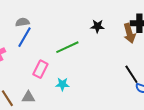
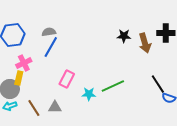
brown arrow: (129, 33) -> (145, 43), moved
green line: (67, 47) -> (113, 86), moved

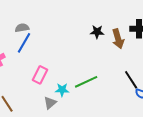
gray triangle: (55, 107) -> (50, 103), moved, turned -40

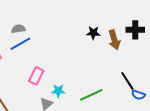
blue line: (24, 43) -> (20, 44), turned 30
green line: (86, 82) -> (91, 95), moved

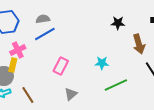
brown arrow: (114, 40) -> (139, 44), moved
cyan star: (58, 91) -> (102, 63), moved

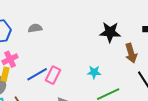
black star: (118, 23) -> (110, 32), size x1.5
blue line: (45, 34) -> (37, 74), moved

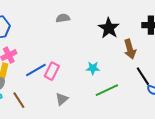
gray semicircle: (35, 28) -> (63, 18), moved
black star: (110, 32) -> (109, 28), turned 30

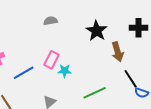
cyan star: (93, 68) -> (65, 71), moved
pink rectangle: (52, 71) -> (52, 60), moved

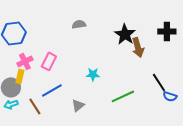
brown arrow: (118, 52) -> (138, 47), moved
pink rectangle: (52, 60) -> (49, 61), moved
blue line: (24, 73) -> (52, 90), moved

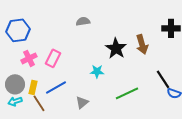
black star: (125, 34) -> (116, 48), moved
yellow rectangle: (20, 76) -> (33, 87), moved

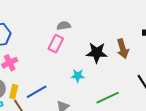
black star: (116, 48) -> (97, 53), turned -30
pink rectangle: (53, 58) -> (56, 44), moved

